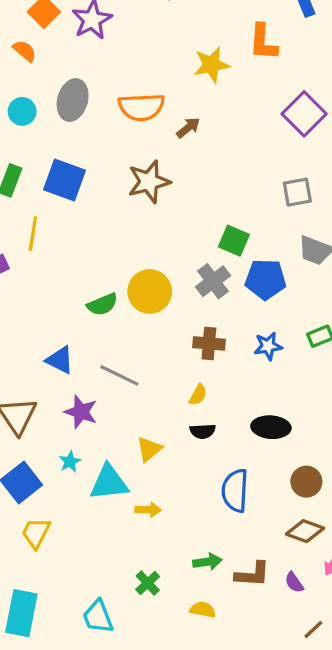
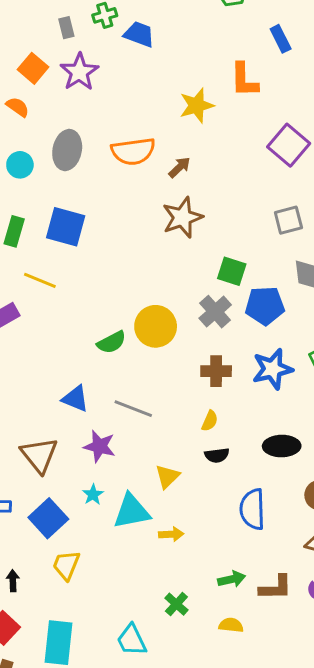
brown star: (149, 182) -> (182, 217), moved
yellow line: (33, 234) -> (40, 280), turned -72
blue star: (268, 346) -> (272, 369), size x1.5

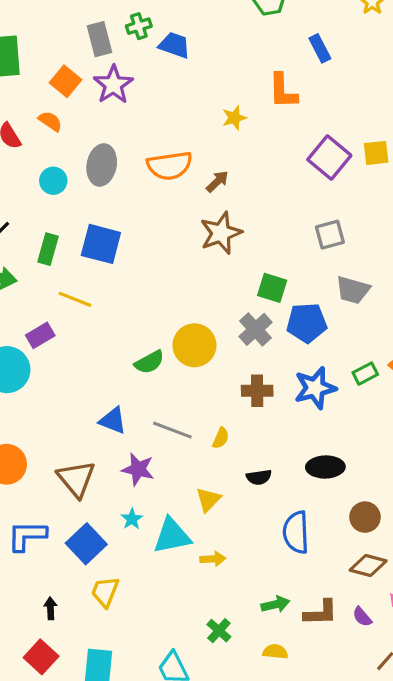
gray rectangle: (66, 28) -> (100, 39), size x1.5
yellow star: (197, 105) -> (234, 118), size x0.7
yellow semicircle: (210, 421) -> (221, 438), moved

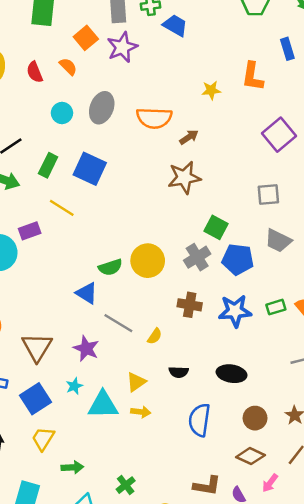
blue triangle: (113, 421) -> (87, 293), moved
yellow arrow: (213, 559) -> (141, 412), moved
green arrow: (275, 604) -> (72, 467), moved

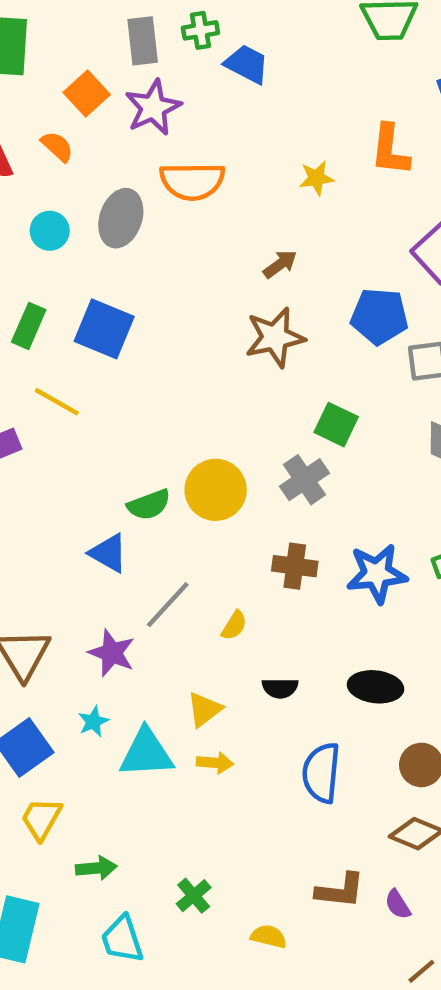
orange semicircle: (154, 118) -> (192, 181), moved
blue pentagon: (238, 259) -> (379, 316), moved
gray line: (118, 323) -> (168, 605), turned -76

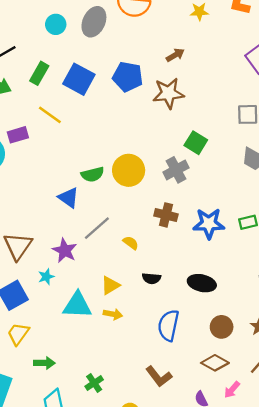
blue pentagon: (379, 316) -> (128, 77), moved
yellow semicircle: (234, 625) -> (131, 243), turned -91
cyan star: (93, 722) -> (46, 277), moved
brown L-shape: (340, 891) -> (159, 376), moved, turned 40

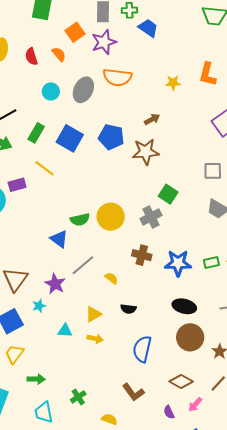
black ellipse: (202, 283) -> (184, 306), moved
cyan triangle: (77, 305) -> (65, 331), size x0.6
brown circle: (222, 327) -> (190, 337), moved, size x1.4

